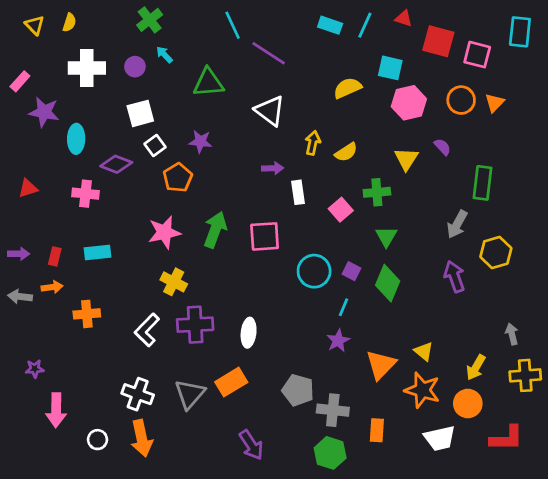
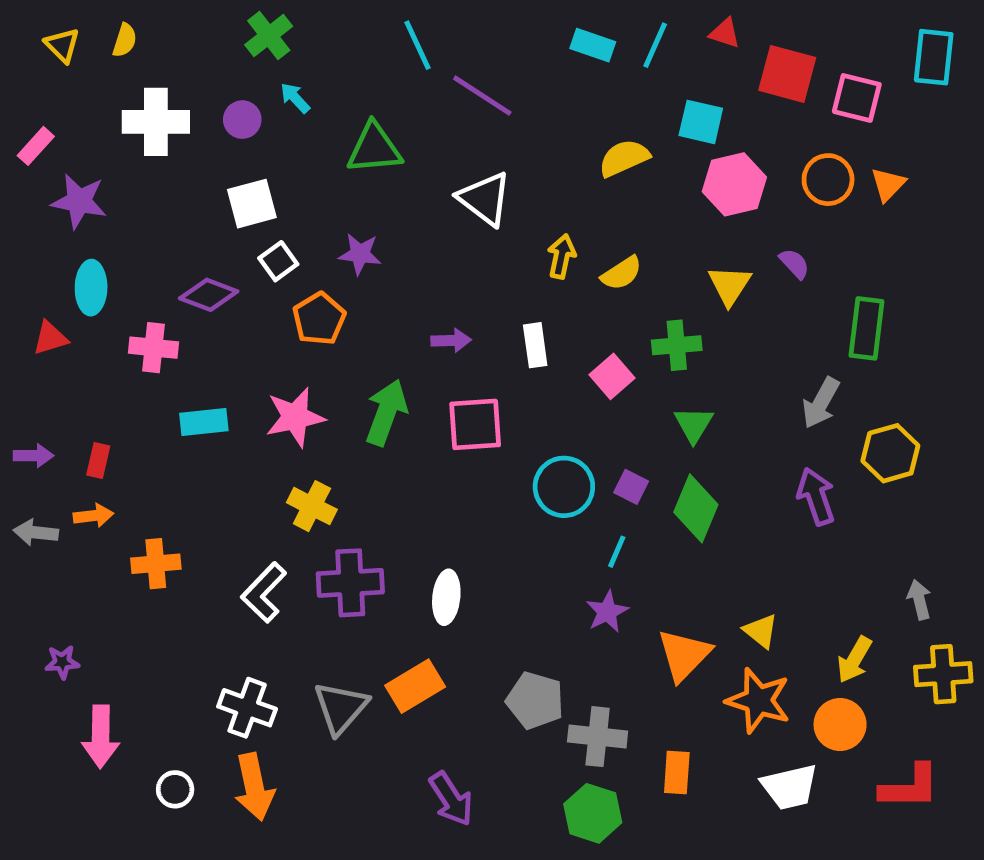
cyan ellipse: (76, 139) -> (91, 288), moved
purple arrow: (273, 168) -> (451, 340), moved
cyan rectangle: (98, 252) -> (204, 422), moved

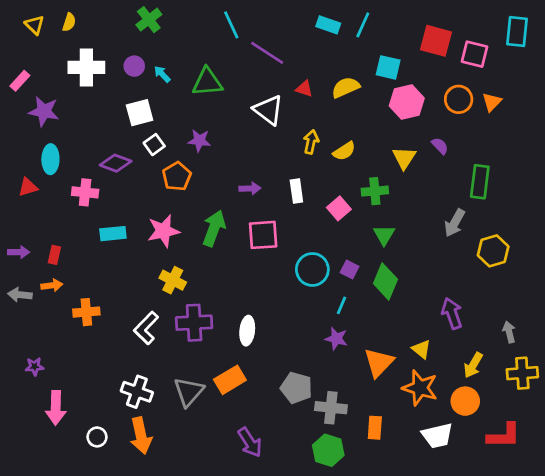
red triangle: (725, 33) -> (304, 89), moved
cyan arrow: (295, 98) -> (162, 74), moved
purple arrow: (816, 496) -> (452, 313), moved
purple star: (607, 612) -> (336, 339), turned -30

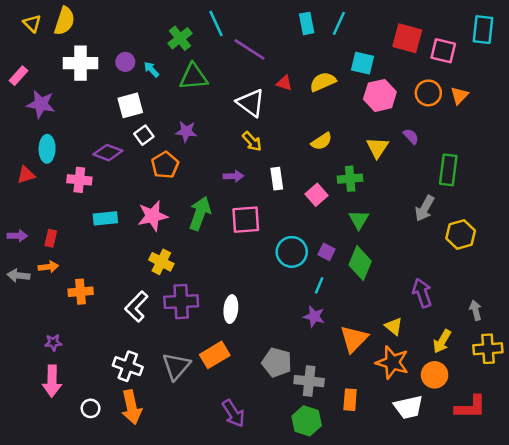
green cross: (149, 20) -> (180, 38), moved
yellow semicircle: (69, 22) -> (64, 21), size x1.6
cyan rectangle: (328, 25) -> (307, 23), turned 60
yellow arrow: (311, 142) -> (252, 141), moved, turned 125
purple star: (35, 367) -> (53, 343), moved

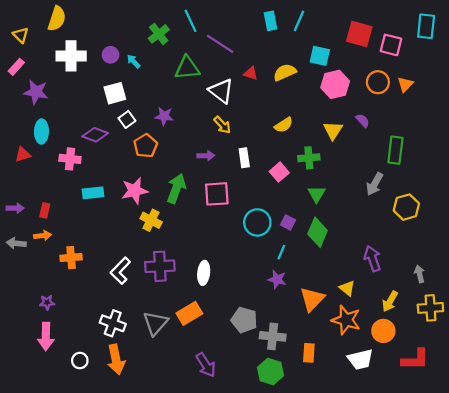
yellow triangle: (32, 23) -> (21, 35), moved
green triangle: (194, 77) -> (187, 68), moved
yellow cross: (161, 262) -> (151, 220), moved

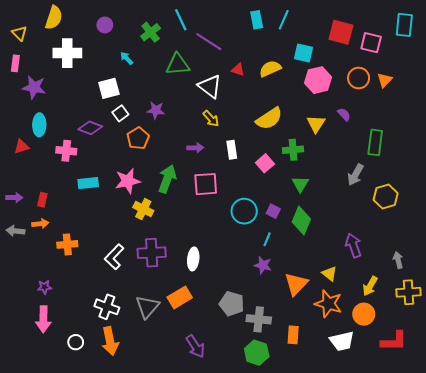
purple circle: (111, 55) -> (105, 25), moved
pink rectangle: (16, 67) -> (15, 63), turned -35
yellow semicircle: (284, 125) -> (269, 119), size x1.5

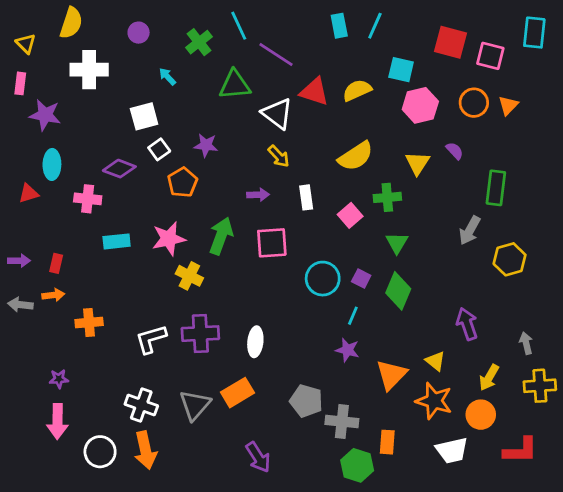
red triangle: (238, 70) -> (314, 92), size x1.6
white L-shape: (114, 257) -> (151, 339), turned 30
white circle: (76, 342) -> (100, 452), size x1.5
green hexagon: (257, 353) -> (357, 465), moved

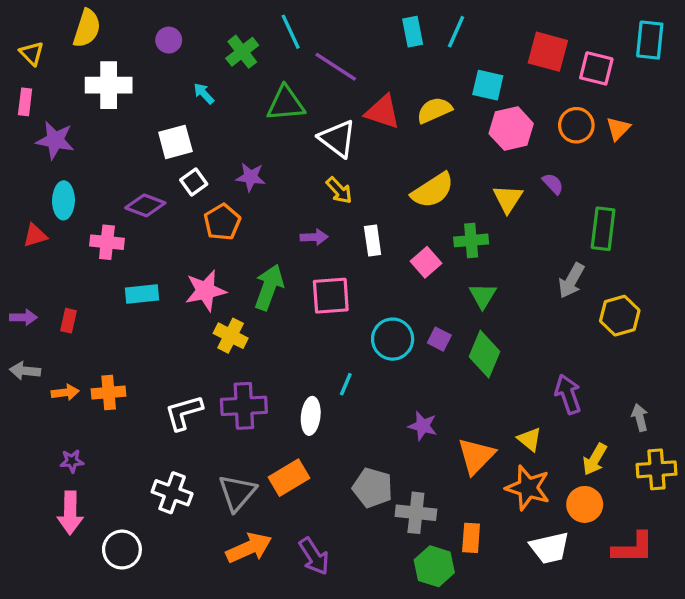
orange arrow: (53, 295) -> (65, 393), moved
cyan line: (353, 316) -> (346, 384), moved
orange arrow: (145, 450) -> (249, 548), moved, turned -102

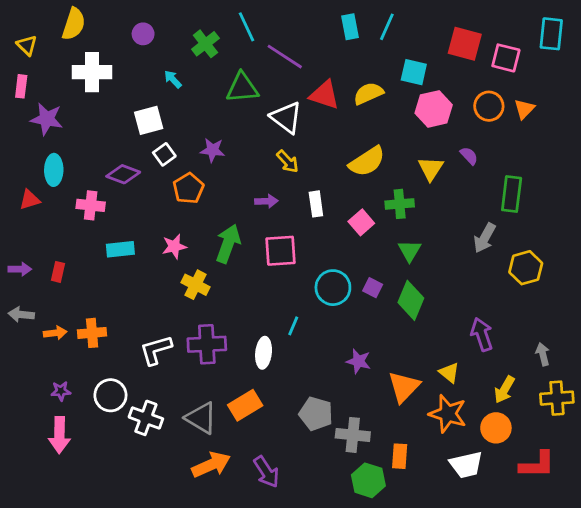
pink star: (205, 291) -> (174, 246), size x0.7
gray triangle: (237, 493) -> (201, 418), turned -40
white circle: (122, 550) -> (110, 395), moved

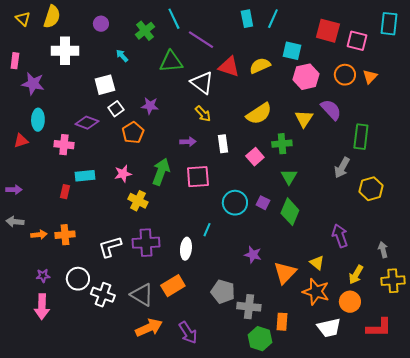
yellow triangle: (27, 45) -> (23, 19), moved
purple semicircle: (469, 156) -> (331, 110), size x1.6
red rectangle: (58, 272) -> (65, 192), moved

